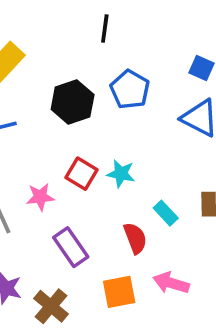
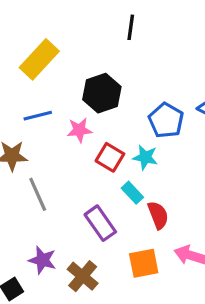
blue pentagon: (130, 89) -> (166, 120), moved
pink star: (40, 197) -> (79, 130), moved
cyan rectangle: (166, 213) -> (132, 193), moved

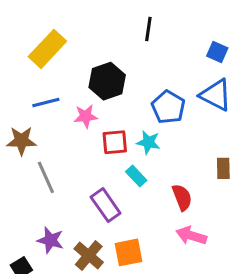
black line: (131, 27) -> (148, 29), moved
red square: (110, 157) -> (115, 142), turned -36
red semicircle: (158, 215) -> (182, 197), moved
orange square: (144, 263) -> (129, 252), moved

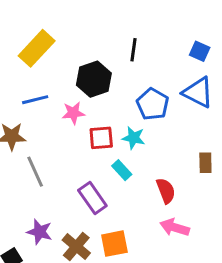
black line: (148, 29) -> (134, 50), moved

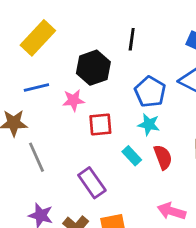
cyan star: (134, 138) -> (149, 124), moved
cyan rectangle: (122, 170) -> (132, 156), moved
red semicircle: (166, 191) -> (163, 157), moved

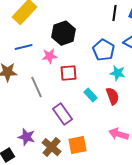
black line: (132, 39) -> (115, 13), moved
cyan star: (149, 124) -> (118, 73), moved
gray line: (36, 157) -> (37, 87), moved

